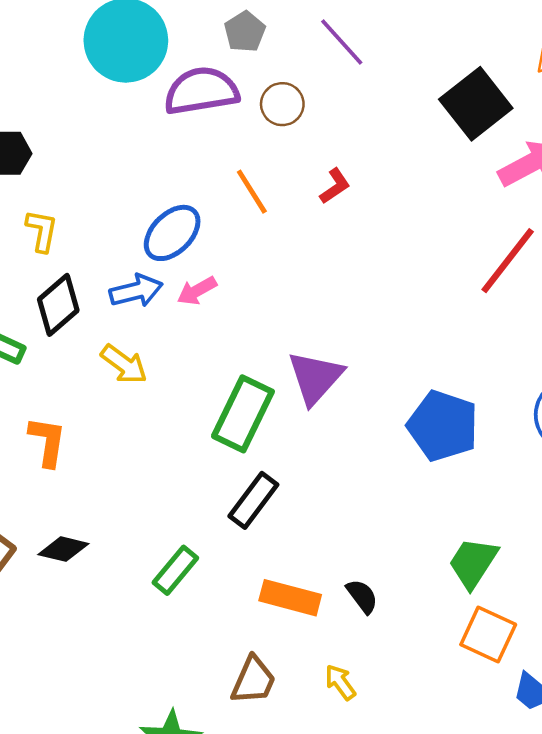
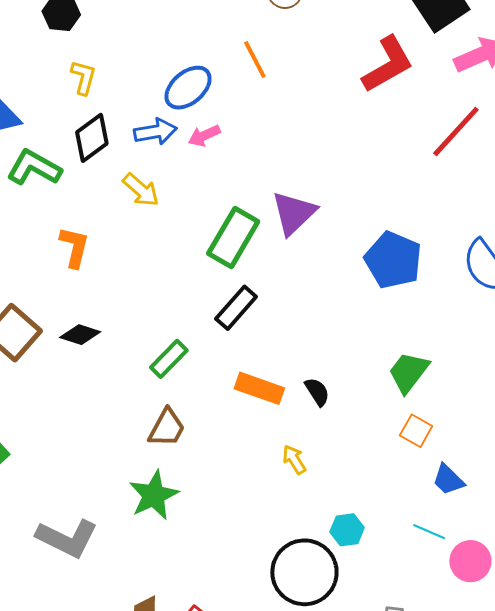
red L-shape: (335, 186) -> (388, 64), moved, size x2.0
orange square: (488, 634) -> (416, 431), size x0.7
brown trapezoid: (253, 680) -> (167, 428), moved

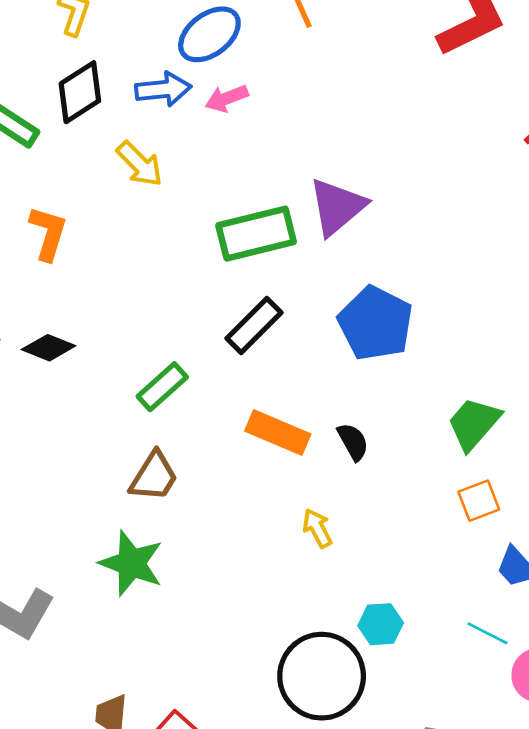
green rectangle: (233, 238) -> (256, 234), turned 42
blue pentagon: (393, 260) -> (375, 323), moved
orange square: (416, 431) -> (479, 501), turned 36
green star: (154, 495) -> (131, 563), turned -30

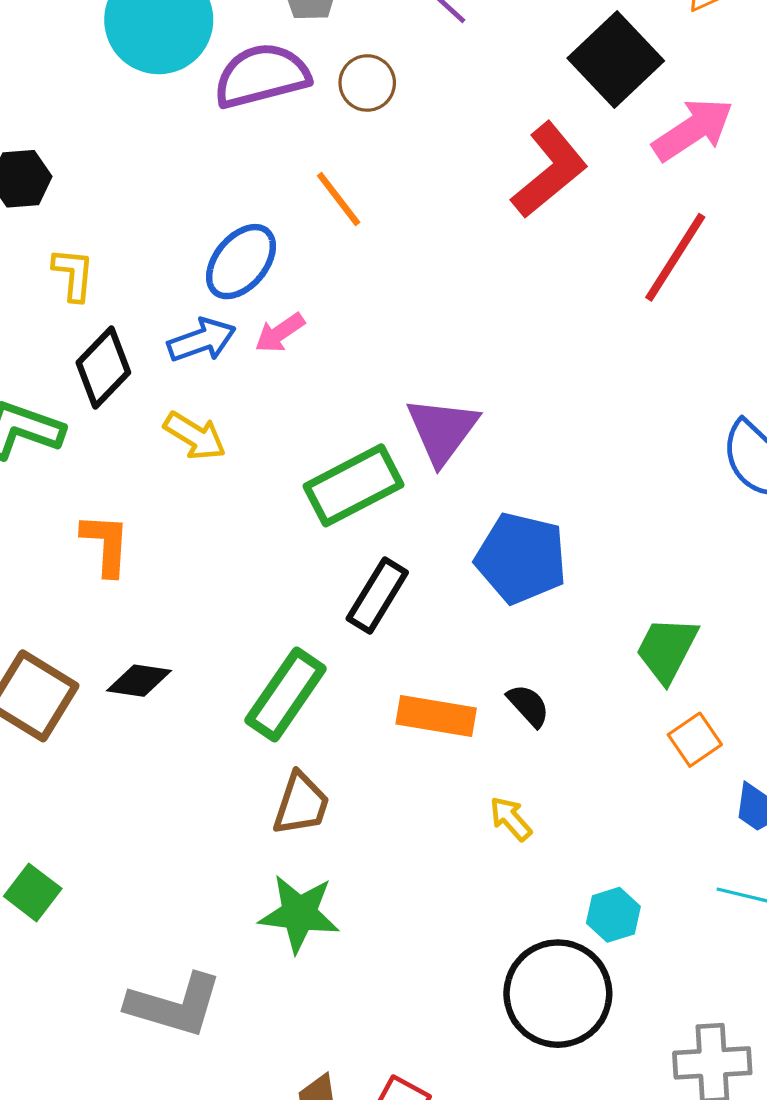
green rectangle: (162, 387) -> (286, 695), size x1.4

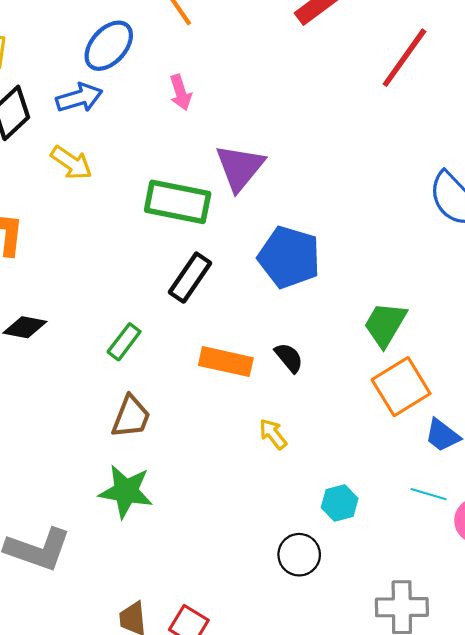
pink arrow: (280, 333) -> (181, 93), moved, turned -76
green rectangle: (353, 485) -> (178, 202), turned 36
green rectangle: (286, 695) -> (124, 342), size x0.6
orange square: (695, 740) -> (401, 387), size x1.6
black circle: (558, 994) -> (299, 555), size x0.6

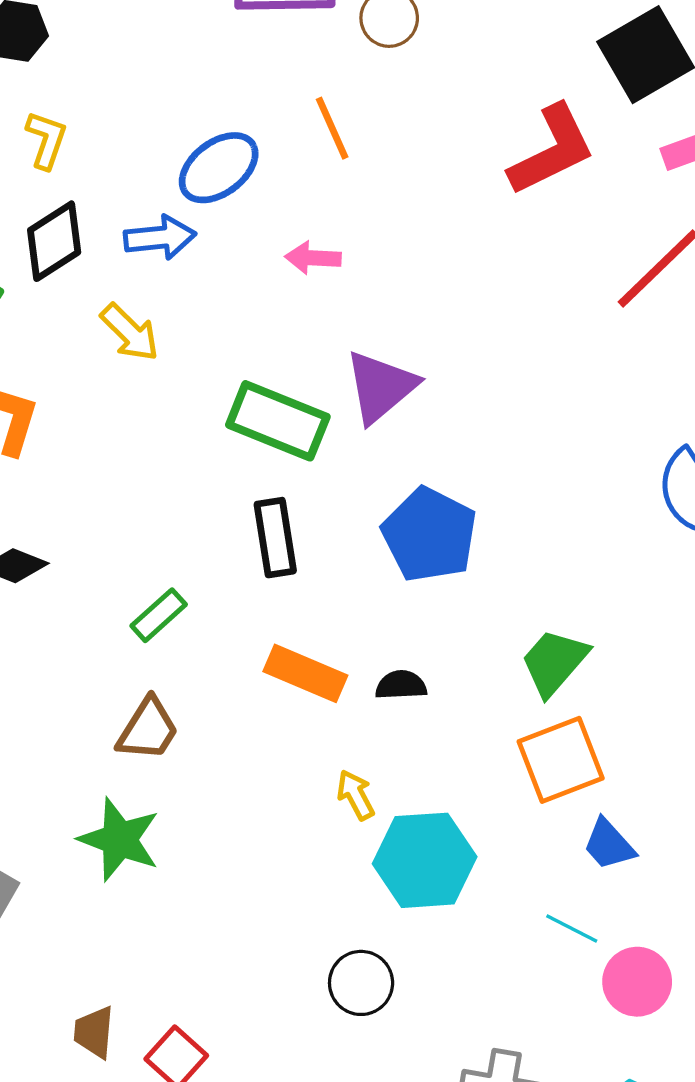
pink arrow: (181, 93) -> (313, 258), turned 100
black rectangle: (190, 278) -> (275, 538), turned -54
black semicircle: (289, 358) -> (401, 685), turned -64
cyan hexagon: (340, 503) -> (425, 860), moved, size x1.8

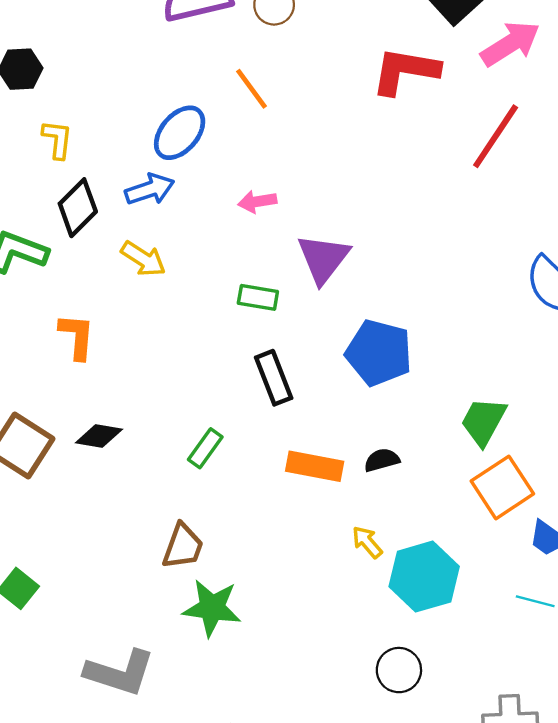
red L-shape: (552, 150) -> (405, 71), turned -132
pink arrow: (313, 258) -> (257, 202), moved
green rectangle: (278, 421) -> (258, 297), size x0.6
brown trapezoid: (148, 729) -> (183, 546), moved

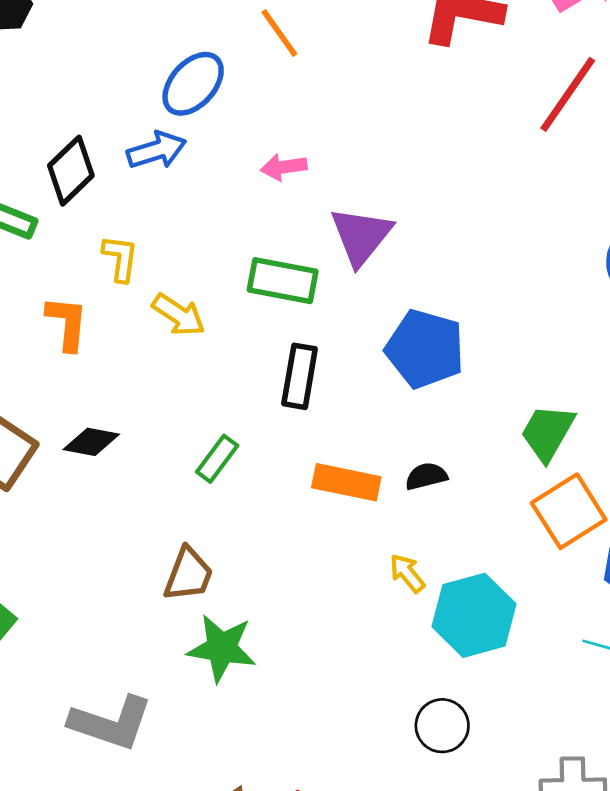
yellow L-shape: (57, 139) -> (120, 258), moved
yellow arrow: (143, 259) -> (179, 315), moved
green rectangle: (258, 297) -> (283, 281), size x1.4
black rectangle: (274, 378) -> (300, 376), turned 30

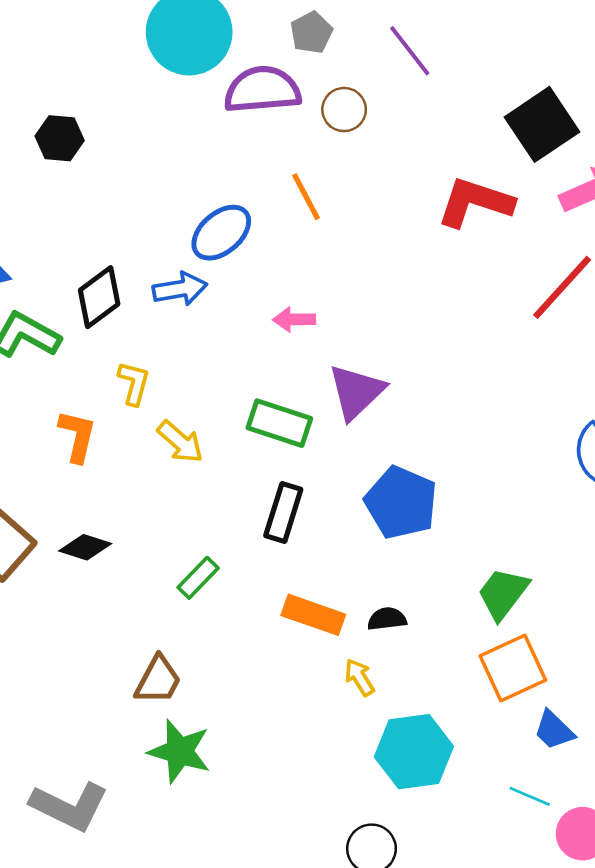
yellow arrow: (407, 573) -> (359, 677), moved

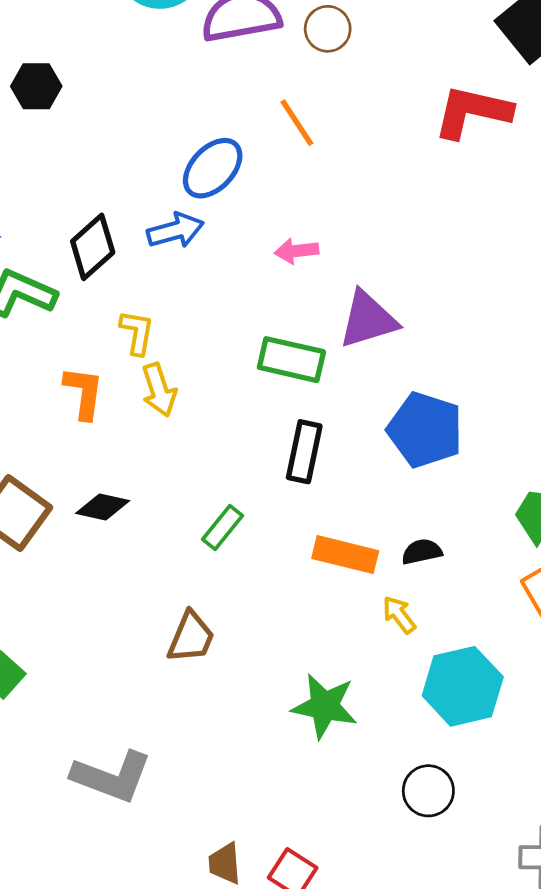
purple triangle: (356, 392) -> (368, 320), turned 32
yellow arrow: (180, 442) -> (159, 390), moved, turned 36
green star: (180, 751) -> (325, 706), moved

